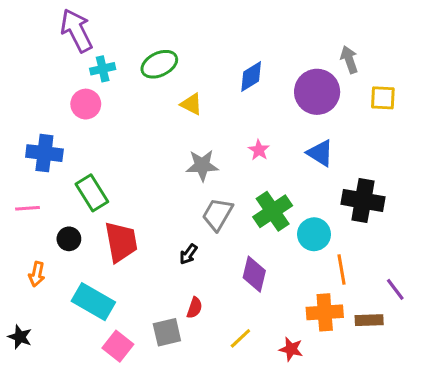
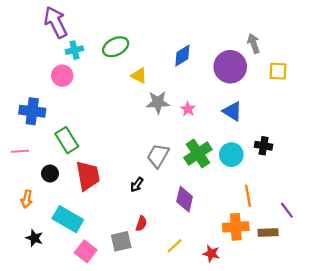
gray star: (202, 165) -> (158, 102), moved
black cross: (363, 201) -> (264, 146), size x0.6
cyan circle: (314, 234) -> (231, 155), moved
black star: (20, 337) -> (34, 238), moved

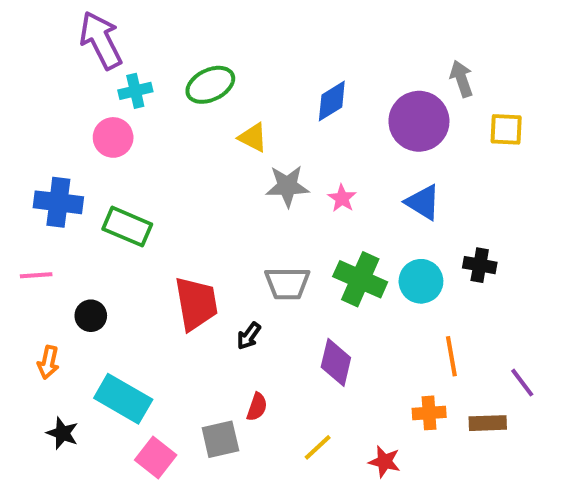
green rectangle: (67, 140) -> (127, 227), moved, turned -35
green cross: (198, 153) -> (360, 279), turned -32
gray trapezoid: (158, 156) -> (287, 283), turned -120
red trapezoid: (88, 176) -> (196, 304), moved
orange cross: (236, 227) -> (429, 413), size x0.7

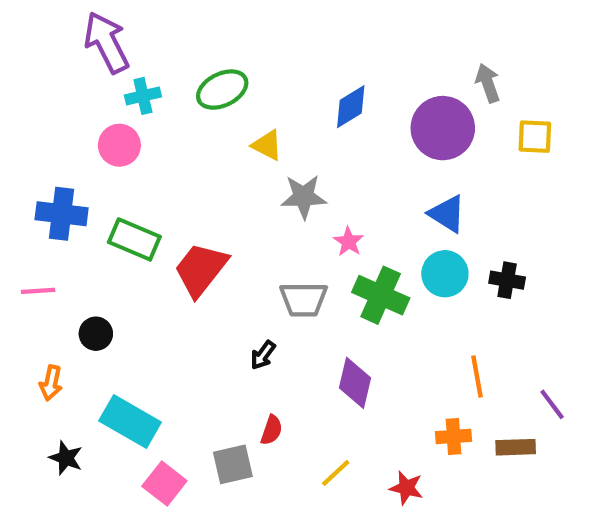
pink star: (342, 198) -> (349, 242), moved
cyan circle: (421, 281) -> (445, 274), moved
red trapezoid: (196, 304) -> (201, 269), moved, turned -132

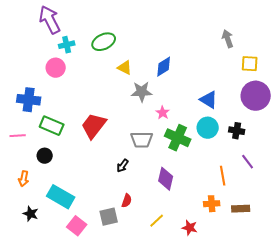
blue diamond: (351, 107) -> (164, 67), moved
purple circle: (443, 128) -> (256, 96), moved
green rectangle: (134, 239) -> (52, 126), moved
purple line: (552, 404) -> (248, 162), moved

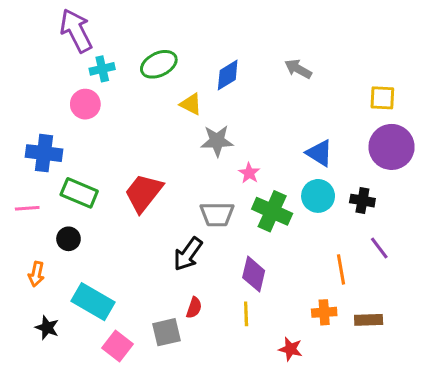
gray arrow: (228, 39) -> (298, 69), moved, turned -42
blue diamond: (164, 67) -> (228, 75), moved
black arrow: (123, 166) -> (188, 254), size x1.6
yellow line: (157, 221) -> (246, 314), moved, turned -49

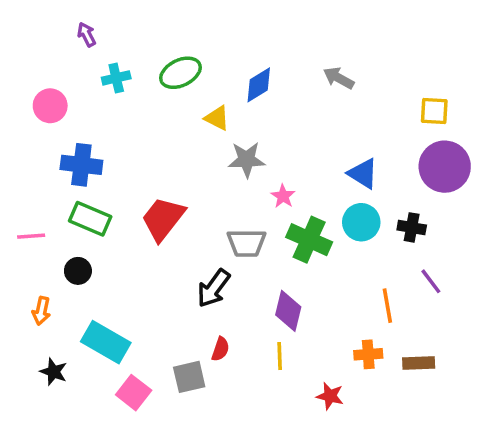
purple arrow: (76, 31) -> (87, 35), size x0.5
pink circle: (85, 104) -> (50, 106), moved
blue cross: (44, 153) -> (81, 165), moved

